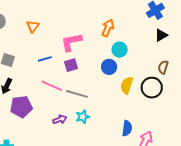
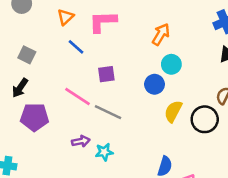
pink L-shape: (71, 42) -> (103, 22), moved
blue line: (45, 59) -> (76, 47), moved, turned 48
cyan star: (83, 117) -> (104, 152), moved

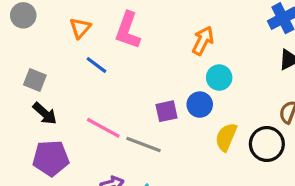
pink L-shape: (103, 22) -> (128, 30), turned -64
purple square: (106, 74) -> (167, 111), moved
black arrow: (20, 88) -> (45, 113), moved, turned -78

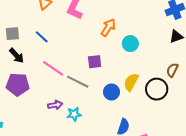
orange arrow: (203, 41) -> (108, 27), moved
blue line: (96, 65) -> (42, 37), moved
gray square: (35, 80) -> (12, 34), turned -32
blue circle: (200, 105) -> (111, 92), moved

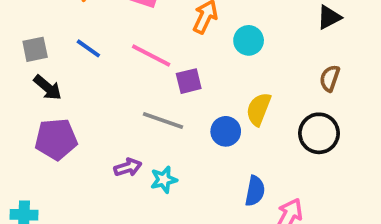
pink line: (53, 68) -> (151, 56), moved
black circle: (157, 89) -> (319, 133), moved

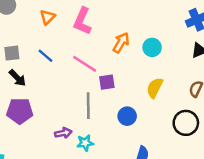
cyan circle: (249, 40) -> (152, 47), moved
yellow semicircle: (259, 109) -> (155, 88), moved
gray line: (163, 121) -> (88, 106), turned 65

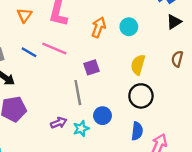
pink line: (85, 64) -> (54, 48), moved
blue circle: (127, 116) -> (102, 116), moved
black circle: (186, 123) -> (141, 96), moved

